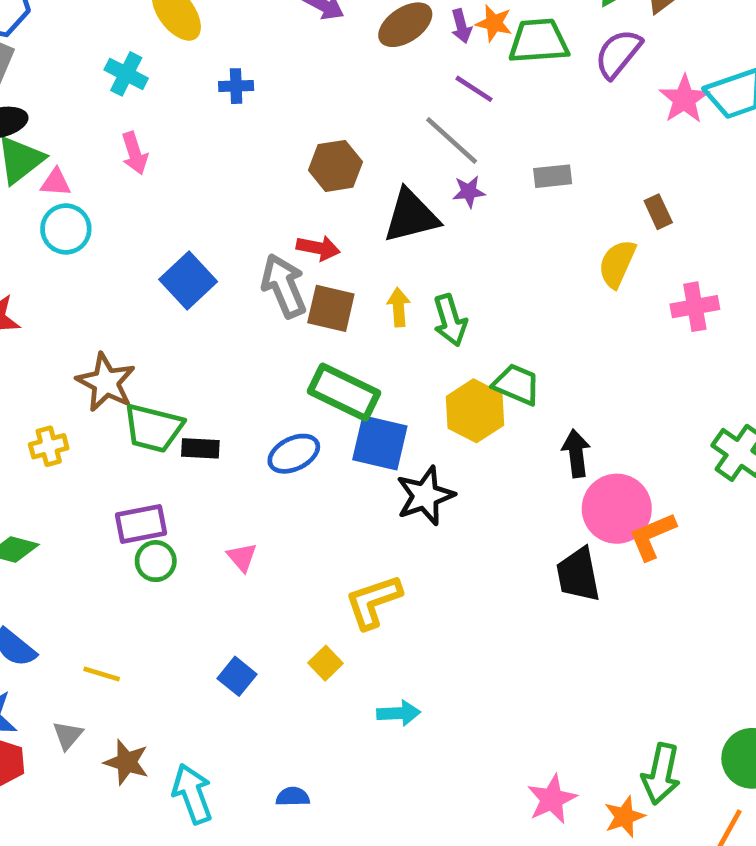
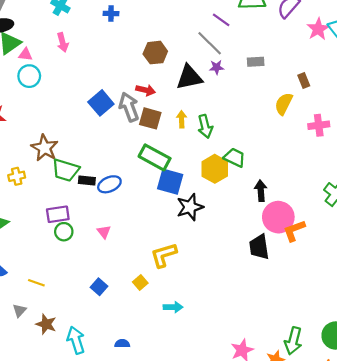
blue square: (188, 281) -> (101, 103), moved
blue ellipse: (294, 454) -> (109, 184), moved

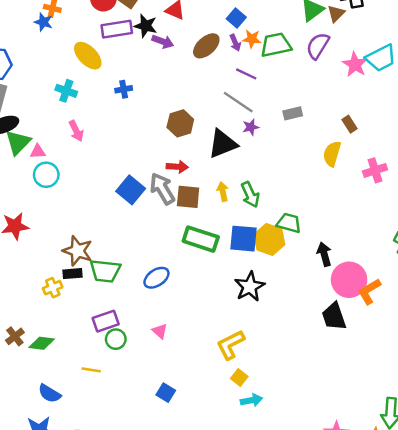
black rectangle: (87, 180) -> (73, 274), moved
blue square: (170, 182) -> (243, 239), moved
yellow square: (140, 282) -> (239, 378), moved
yellow line: (36, 283) -> (91, 370), moved

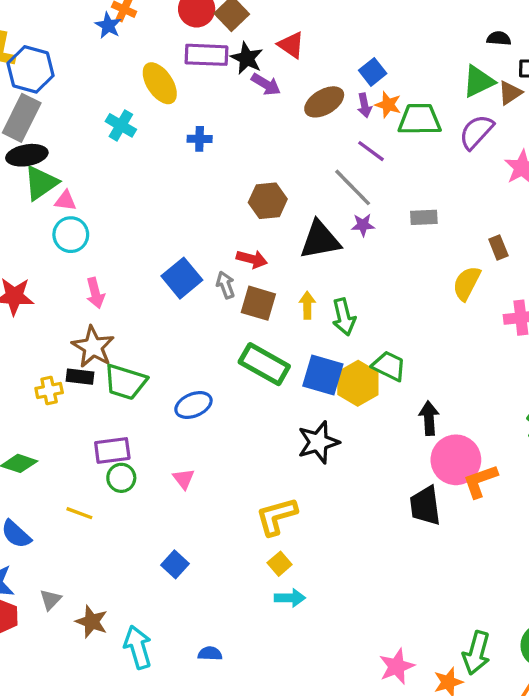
pink arrow: (76, 131) -> (95, 293), moved
gray arrow: (162, 189) -> (225, 285), size x0.6

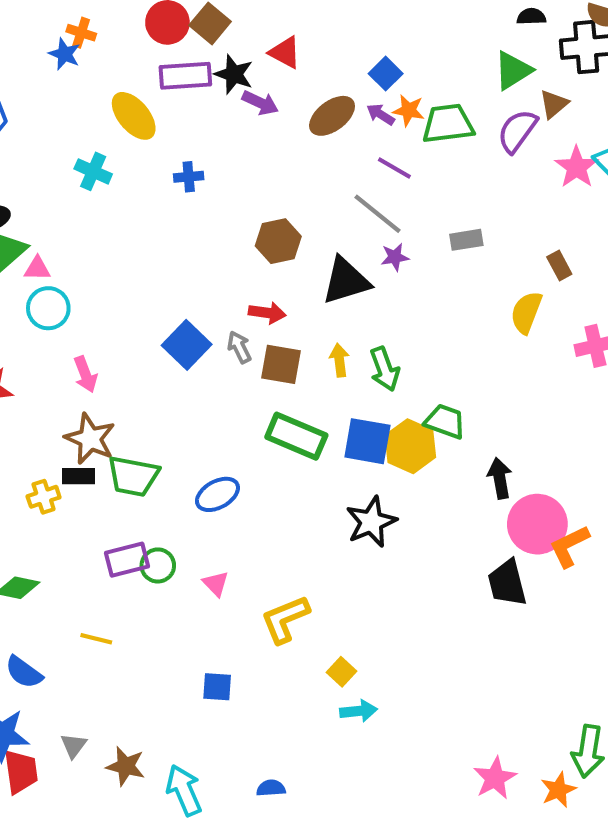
brown triangle: (510, 93) -> (554, 104), moved
purple arrow: (365, 105) -> (380, 114), turned 140
green circle: (121, 478) -> (158, 565), moved
yellow L-shape: (276, 516) -> (285, 619), moved
blue square: (175, 564) -> (217, 687), turned -32

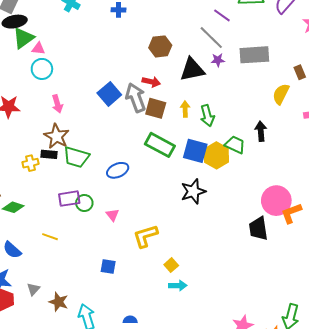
gray rectangle: (466, 240) -> (254, 55), size x1.8
gray arrow: (239, 347) -> (136, 98), size x1.8
black arrow: (500, 478) -> (261, 131), moved

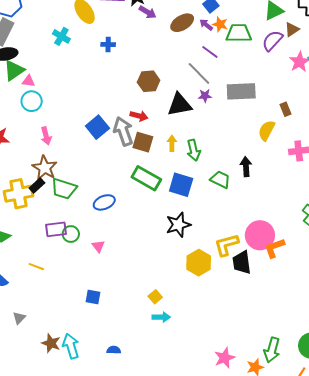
black rectangle: (49, 154) -> (37, 185), turned -49
yellow hexagon: (216, 155) -> (199, 263), moved
yellow cross: (30, 163) -> (19, 194), size x1.8
yellow L-shape: (145, 236) -> (226, 245), moved
brown star: (59, 302) -> (51, 343), moved

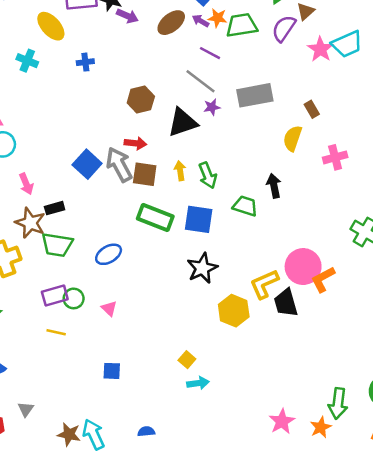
black rectangle: (37, 185) -> (55, 208), moved, turned 35
yellow line: (36, 267) -> (56, 332), moved

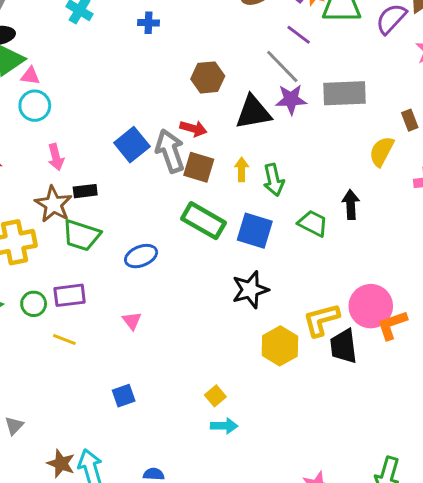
purple star: (212, 107) -> (291, 99), size x1.5
green circle: (74, 298) -> (34, 304), moved
blue square: (112, 371) -> (124, 396), turned -30

